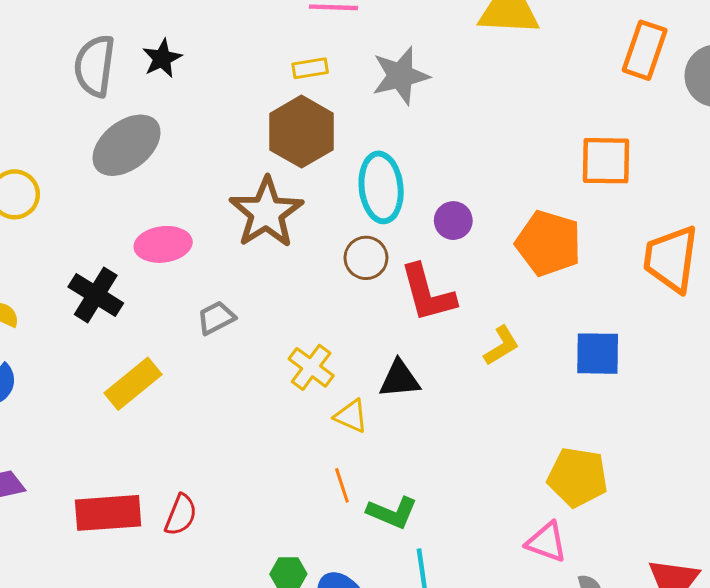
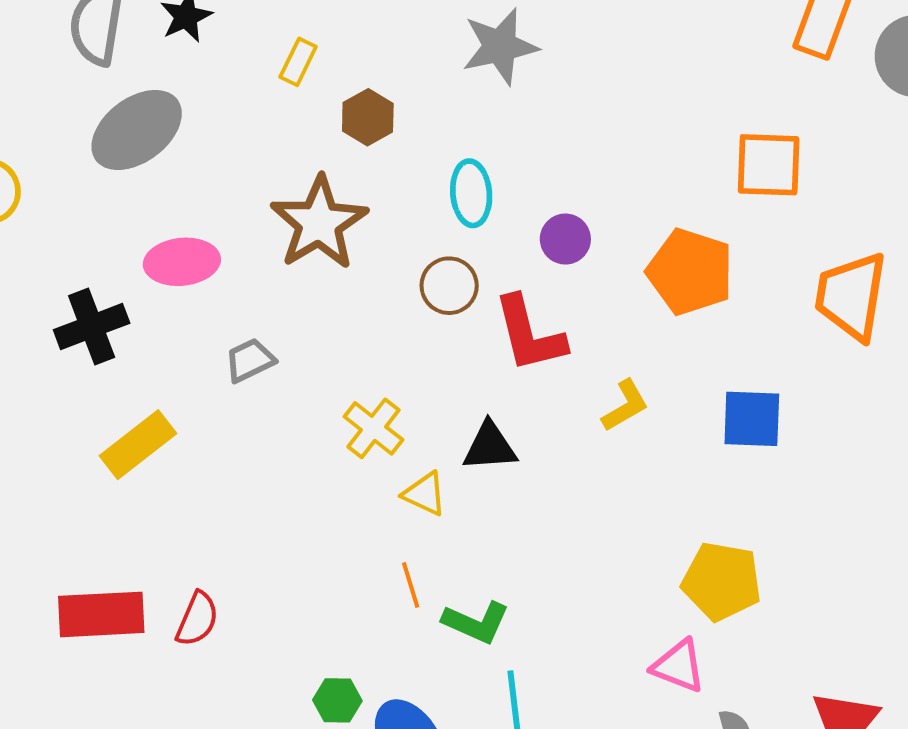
yellow rectangle: (310, 68) -> (298, 62), moved, turned -56
brown hexagon: (301, 132) -> (368, 117), size x0.6
cyan ellipse: (381, 187) -> (471, 193), size x0.7
black cross: (96, 295) -> (92, 327), turned 36

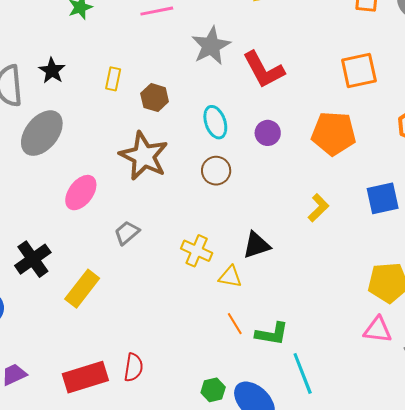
pink ellipse: (182, 262) -> (81, 193), turned -33
black cross: (92, 327) -> (33, 259), moved
red L-shape: (529, 334) -> (264, 70), moved

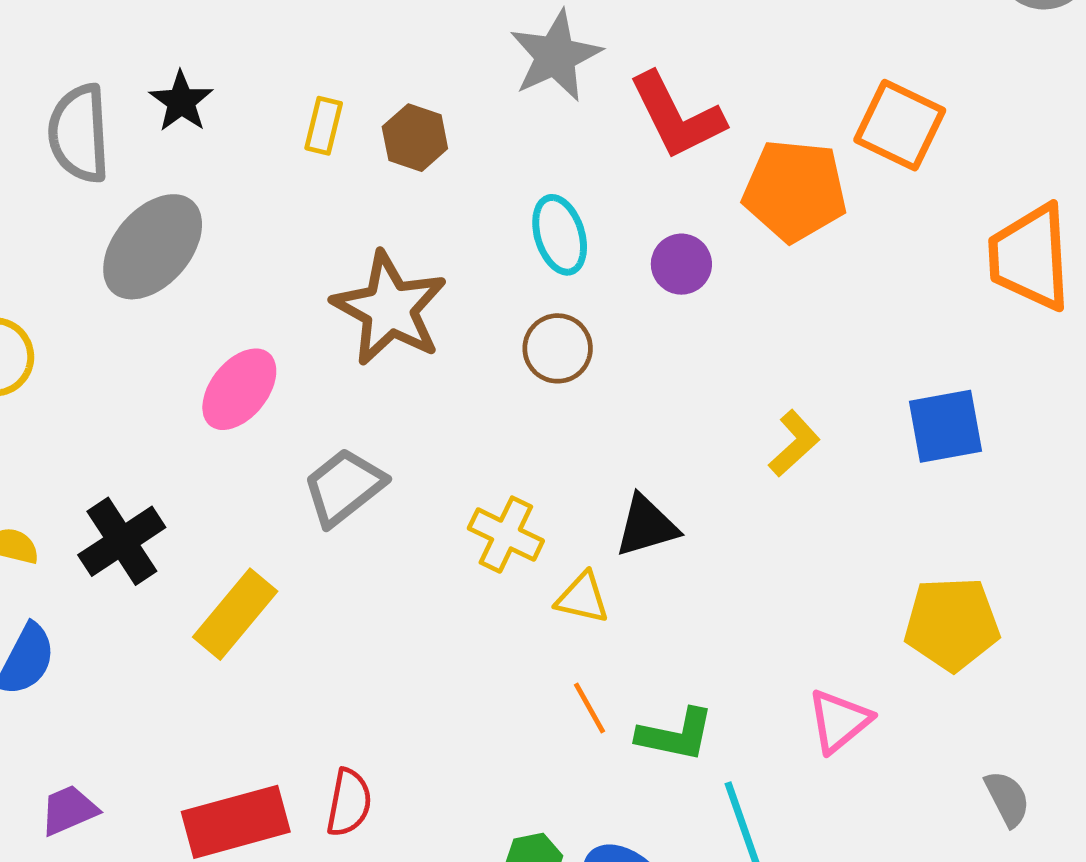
orange square: (359, 71) -> (900, 125), turned 36
brown hexagon: (155, 98) -> (415, 138), moved
orange pentagon: (334, 133) -> (795, 191), moved
gray trapezoid: (127, 233) -> (344, 487), size x1.4
pink triangle: (378, 330) -> (839, 721), moved, turned -48

